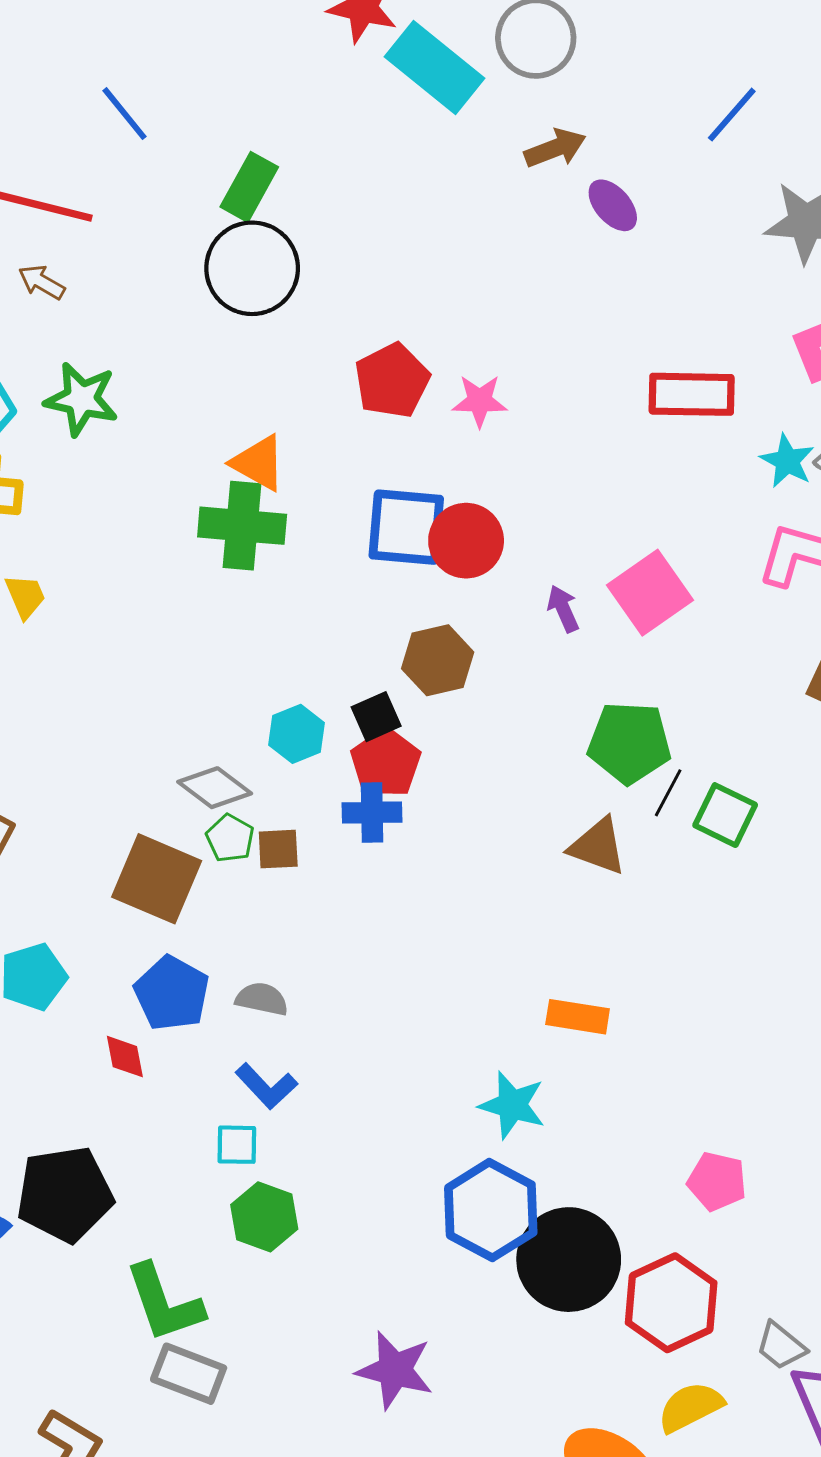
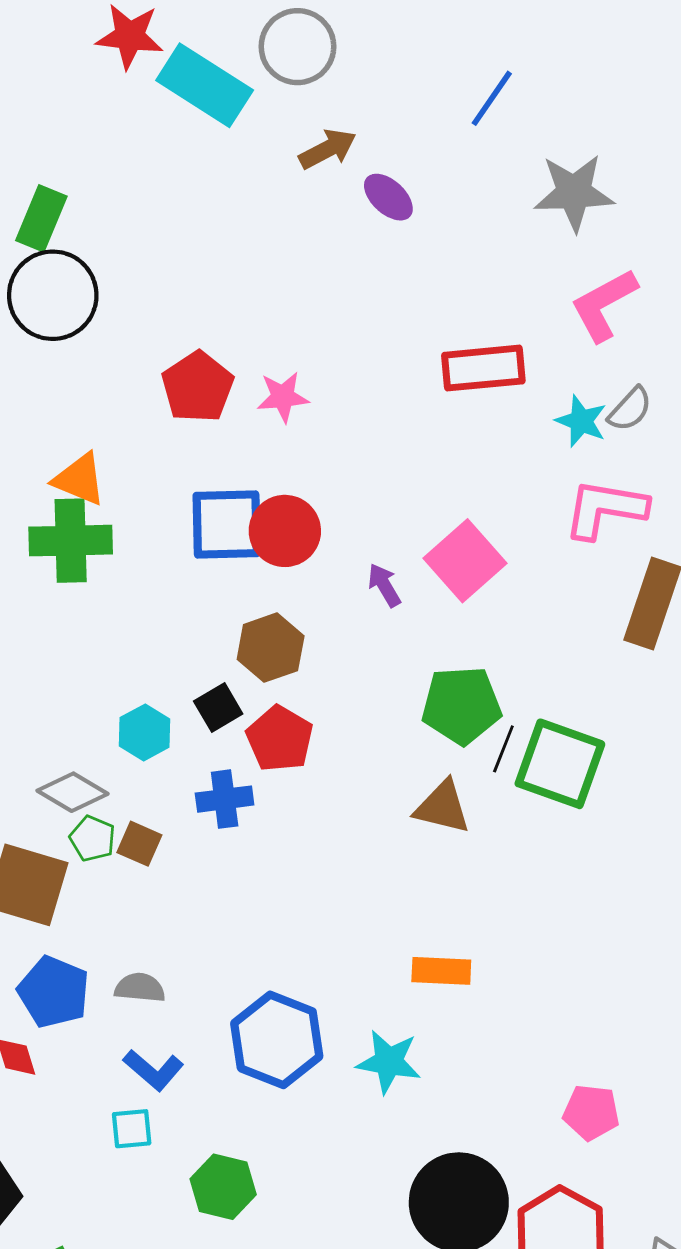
red pentagon: (386, 763) -> (280, 739), moved
green square: (725, 815) -> (560, 764), size x1.5
brown square: (278, 849) -> (139, 844), turned 33
blue hexagon: (491, 1210) -> (277, 1040), moved
green hexagon: (264, 1217) -> (223, 1187), moved

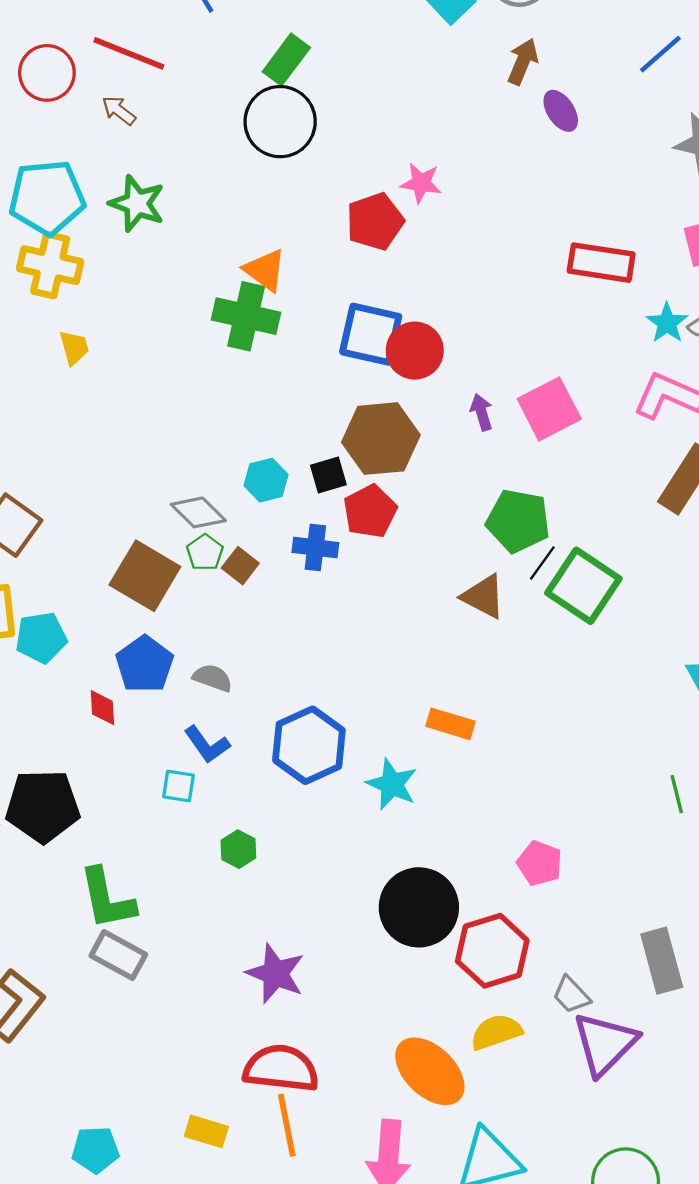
brown arrow: (328, 149) -> (523, 62), turned -54
pink star: (283, 397) -> (421, 183), moved
brown hexagon: (271, 648) -> (381, 439), size x1.4
green hexagon: (223, 1187) -> (238, 849), size x0.7

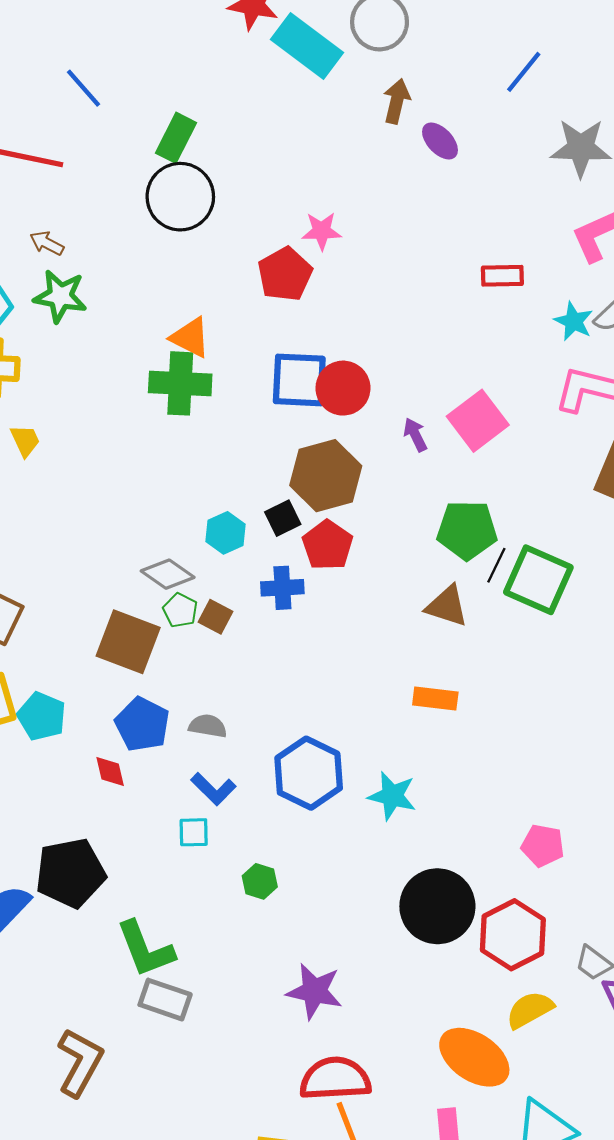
brown arrow: (119, 111) -> (47, 243), moved
red rectangle: (601, 263) -> (502, 276), size x0.7
cyan pentagon: (41, 638) -> (42, 716), turned -30
orange rectangle: (451, 724) -> (435, 698), moved

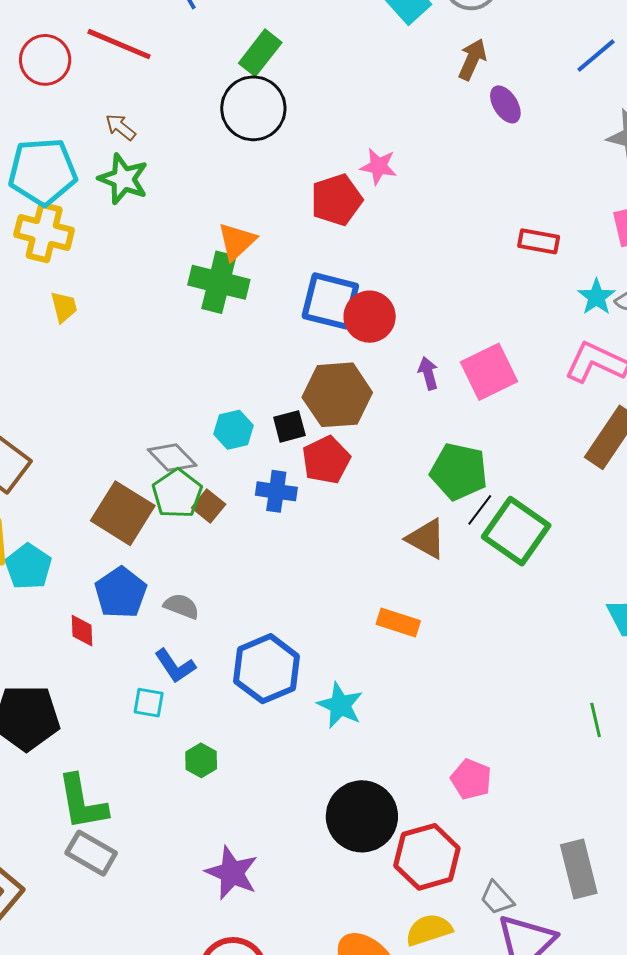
orange triangle: (190, 338) -> (237, 241), turned 39
green pentagon: (180, 610) -> (177, 494), size x1.5

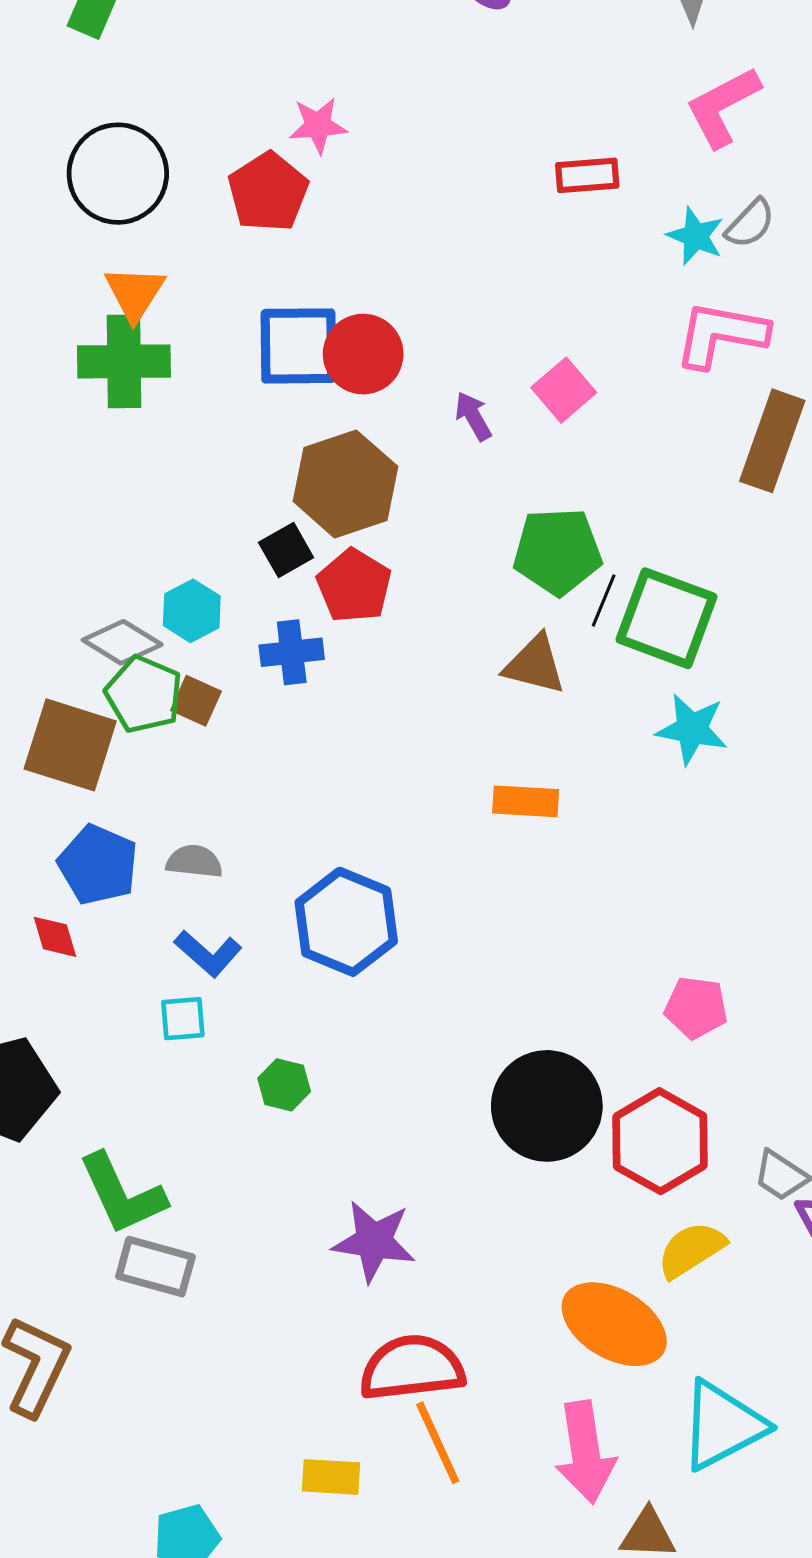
black circle: (253, 108) -> (118, 174), moved
pink square: (489, 372) -> (564, 390), size x0.7
cyan hexagon: (233, 430) -> (192, 611), moved
cyan star: (340, 705) -> (692, 729), moved

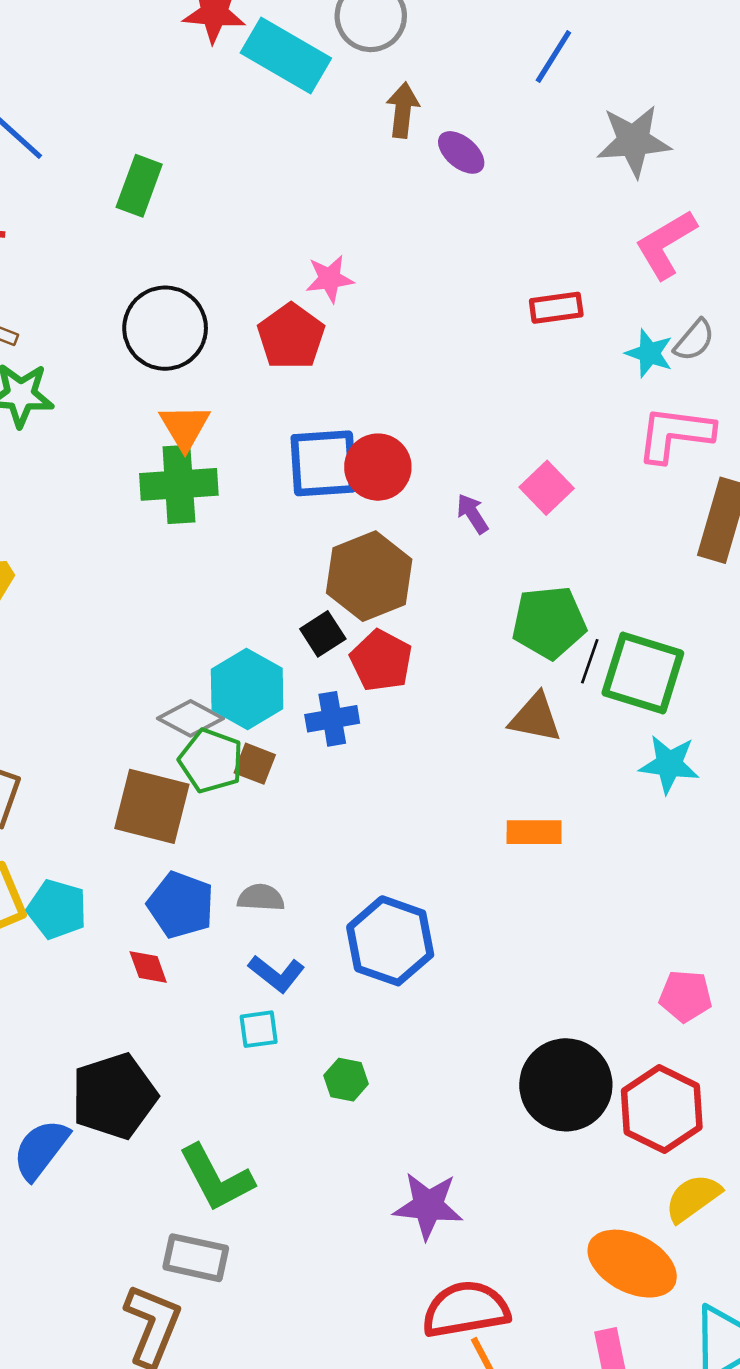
cyan hexagon: (192, 611) -> (247, 689), size x1.5
gray rectangle: (155, 1267) -> (196, 1258), moved

